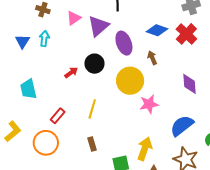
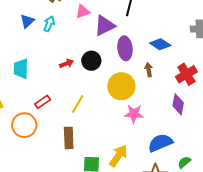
red cross: (186, 34) -> (186, 74), moved
brown rectangle: (92, 144) -> (69, 138), size x1.5

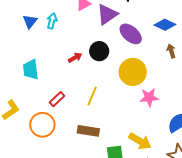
purple ellipse: (125, 48) -> (131, 34), turned -35
brown arrow: (149, 70) -> (171, 51), moved
brown rectangle: (69, 138) -> (88, 131), turned -70
yellow arrow: (118, 156) -> (140, 141), turned 95

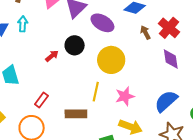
yellow line: (92, 96) -> (96, 92), moved
pink star: (149, 97) -> (125, 96), moved
brown rectangle: (88, 131) -> (76, 114), moved

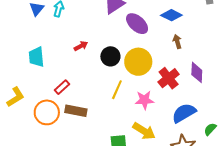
red cross: (169, 28) -> (169, 78), moved
black circle: (75, 45) -> (110, 56), moved
brown rectangle: (76, 114) -> (76, 111), moved

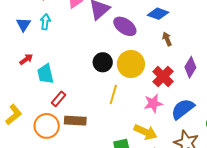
red arrow: (81, 46) -> (26, 59), moved
cyan trapezoid: (36, 57) -> (45, 74), moved
purple diamond: (197, 72) -> (190, 67), turned 35
pink star: (144, 100) -> (153, 103), moved

